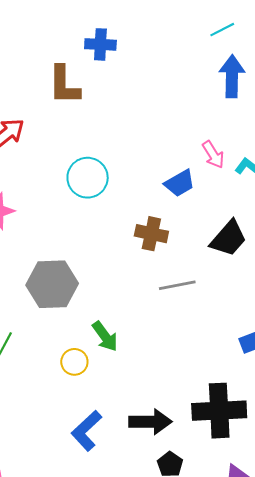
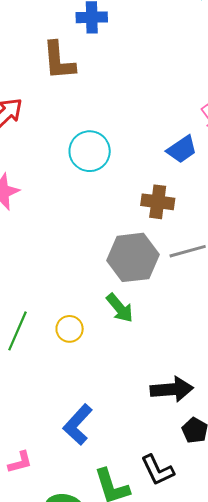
gray hexagon: (52, 284) -> (133, 257), moved
yellow circle: (74, 362) -> (70, 329), moved
blue L-shape: (86, 431) -> (78, 425), moved

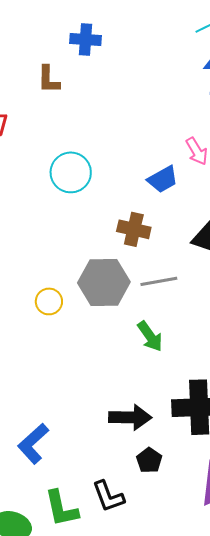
brown L-shape: (59, 61) -> (49, 79), size x0.7
green arrow: (120, 308) -> (150, 336), moved
yellow circle: (70, 329) -> (49, 301), moved

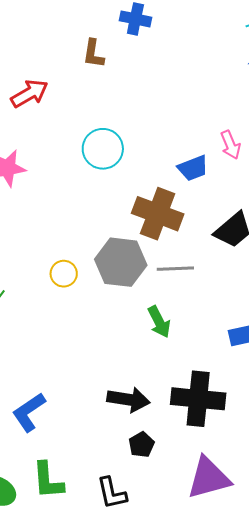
brown cross: (134, 229) -> (158, 214), size x1.5
black L-shape: (108, 496) -> (112, 493), moved

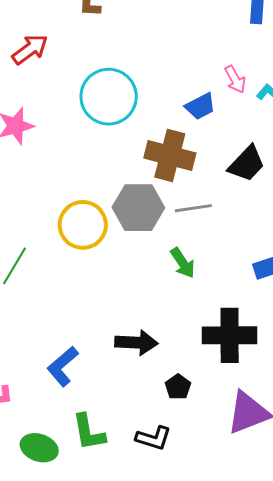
cyan circle: (103, 149) -> (109, 97), size x1.4
yellow circle: (64, 274) -> (83, 225), size x1.8
black arrow: (128, 399) -> (136, 343), moved
black L-shape: (112, 493) -> (153, 438), turned -54

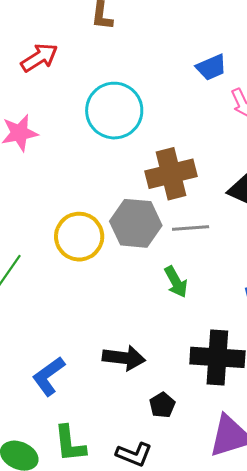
blue trapezoid: (200, 106) -> (211, 67), moved
brown cross: (170, 155) -> (171, 174), turned -33

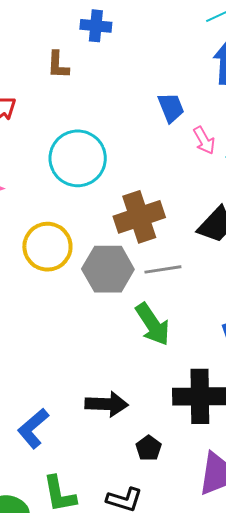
blue trapezoid: (211, 67) -> (171, 108), turned -84
yellow circle: (79, 237) -> (47, 247), moved
green arrow: (176, 282) -> (153, 324), size x1.4

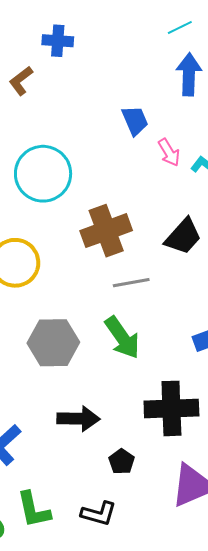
brown L-shape: (58, 65) -> (21, 81), turned 52
gray hexagon: (108, 269) -> (53, 343), moved

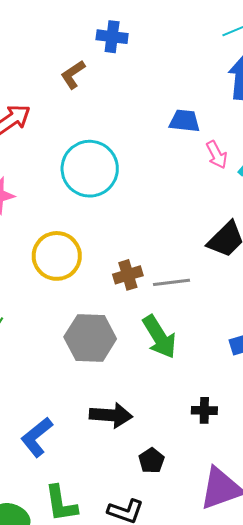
blue trapezoid: (135, 121) -> (184, 121), turned -64
brown cross: (106, 231) -> (128, 275), moved, size x0.6
black cross: (171, 408) -> (204, 410), size x0.5

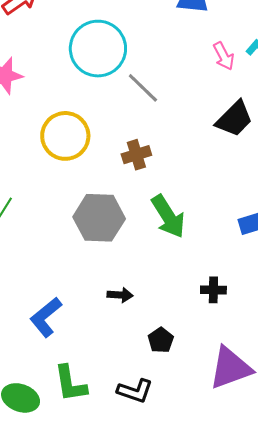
pink arrow: (217, 155) -> (224, 56), moved
gray line: (171, 282) -> (143, 88), moved, turned 51
black arrow: (111, 415) -> (120, 295), size x0.6

